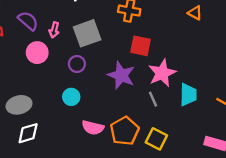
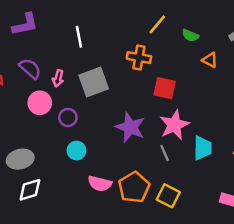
red square: (141, 46) -> (165, 88), moved
purple circle: (77, 64) -> (68, 117), moved

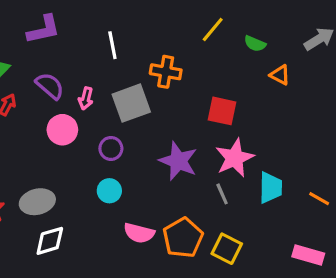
orange cross: (139, 58) -> (166, 72), moved
purple circle: (68, 117) -> (111, 148), moved

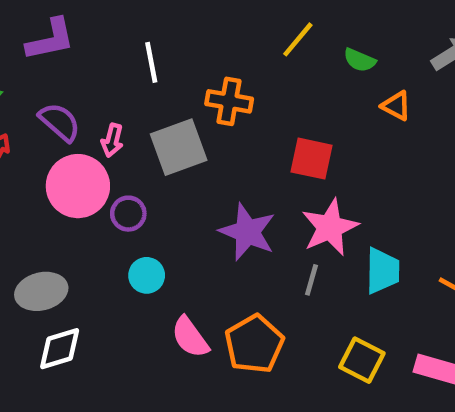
pink circle: (62, 130) -> (78, 186), size x1.4
purple circle: (111, 148) -> (128, 214), moved
gray line: (222, 194) -> (312, 280), turned 40
pink semicircle: (139, 233) -> (190, 337), turned 40
yellow square: (227, 249) -> (362, 360), moved

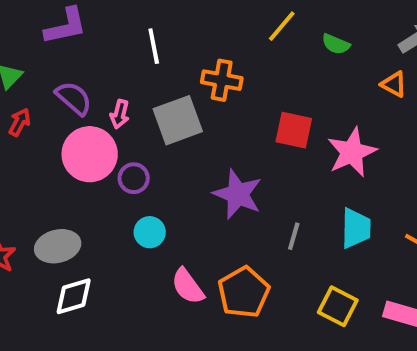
orange triangle: (396, 106) -> (394, 84), moved
pink star: (330, 227) -> (352, 152), moved

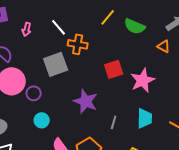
green semicircle: (336, 44) -> (135, 26), size x1.5
white line: (154, 46) -> (59, 27), moved, turned -30
pink arrow: (120, 114) -> (27, 29), moved
red square: (294, 130) -> (114, 69), turned -30

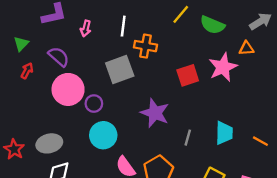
white line: (59, 27) -> (123, 26), turned 48
orange triangle: (164, 46) -> (246, 48), turned -32
pink star: (143, 80) -> (223, 67), moved
cyan circle: (42, 120) -> (103, 135), size x1.5

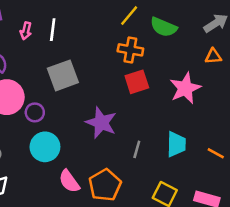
white line: (123, 26) -> (53, 30), moved
orange cross: (145, 46) -> (130, 50), moved
orange triangle: (246, 48) -> (213, 56), moved
pink star: (223, 67) -> (185, 88), moved

